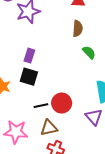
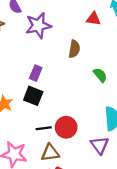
brown semicircle: (78, 28) -> (74, 49), moved

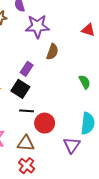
brown semicircle: (74, 49) -> (52, 52), moved
black line: (44, 128) -> (27, 111), moved

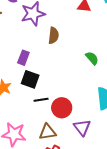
purple rectangle: (27, 69) -> (23, 58), moved
purple triangle: (72, 145) -> (82, 127), moved

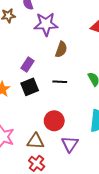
black square: (30, 79) -> (30, 87), turned 36
black line: (41, 100) -> (60, 82), moved

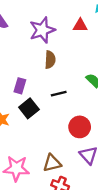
purple star: (46, 24) -> (42, 30), moved
red circle: (54, 121) -> (80, 127), moved

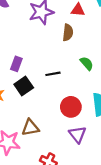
brown semicircle: (50, 60) -> (68, 32), moved
brown triangle: (52, 163) -> (30, 128), moved

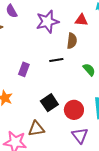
black line: (53, 74) -> (56, 60), moved
black square: (24, 86) -> (49, 103), moved

